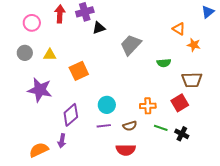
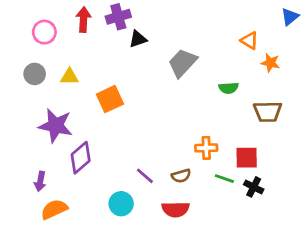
red square: (180, 103) -> (247, 158), moved, turned 30
cyan circle: (107, 105) -> (121, 204), moved
purple diamond: (71, 115) -> (81, 158), moved
purple line: (104, 126) -> (145, 176), turned 48
purple arrow: (62, 141) -> (40, 181), moved

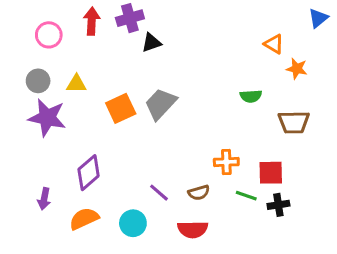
gray trapezoid: (183, 63) -> (161, 104), moved
purple star: (56, 126) -> (47, 118), moved
black cross: (254, 187) -> (278, 205), turned -36
orange semicircle: (54, 209) -> (84, 219), moved

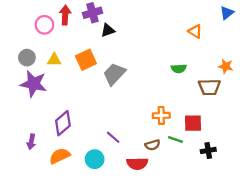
pink circle: (49, 35) -> (44, 25), moved
orange star: (297, 69) -> (226, 66), moved
orange square: (121, 108) -> (86, 60), moved
brown semicircle: (199, 193) -> (153, 145), moved
black cross: (278, 205) -> (208, 150), moved

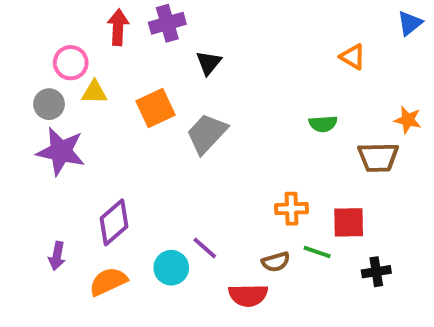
pink circle: (44, 25) -> (71, 63), moved
black triangle: (108, 30) -> (209, 63), moved, turned -32
yellow triangle: (54, 60) -> (94, 92), moved
cyan circle: (95, 159) -> (171, 268), moved

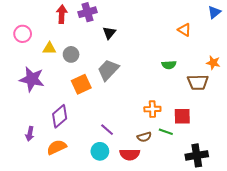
pink circle: (71, 63) -> (23, 34), moved
gray circle: (49, 104) -> (71, 54), moved
orange square: (155, 108) -> (81, 84), moved
cyan circle: (171, 268) -> (100, 151), moved
black cross: (376, 272) -> (197, 155), moved, size x1.5

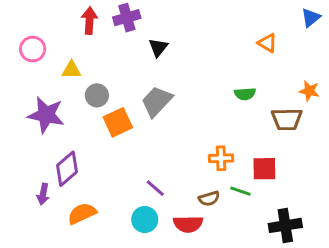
gray circle: (71, 54) -> (97, 95), moved
purple diamond: (60, 116) -> (67, 169), moved

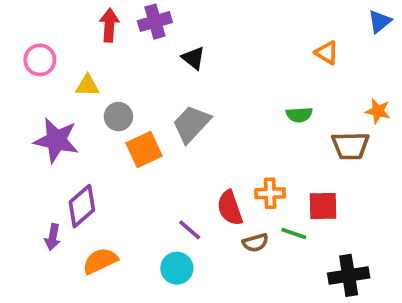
black triangle: (158, 48) -> (193, 58), turned -30
red semicircle: (188, 224) -> (230, 208), moved, turned 72

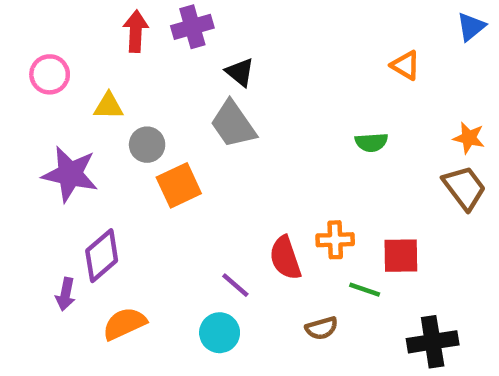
gray trapezoid: (191, 124) -> (233, 124), moved, turned -78
brown trapezoid: (350, 146) -> (464, 188), moved, turned -126
brown semicircle: (255, 243) -> (322, 328), moved

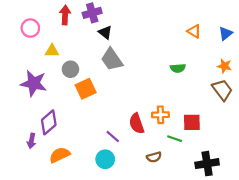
blue triangle: (471, 27) -> (226, 33), moved
black triangle: (240, 72) -> (105, 32), moved
pink circle: (50, 74) -> (30, 28), moved

